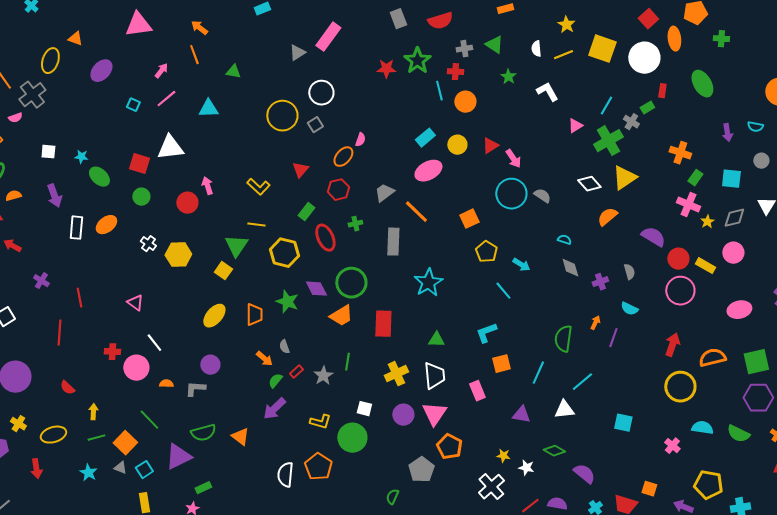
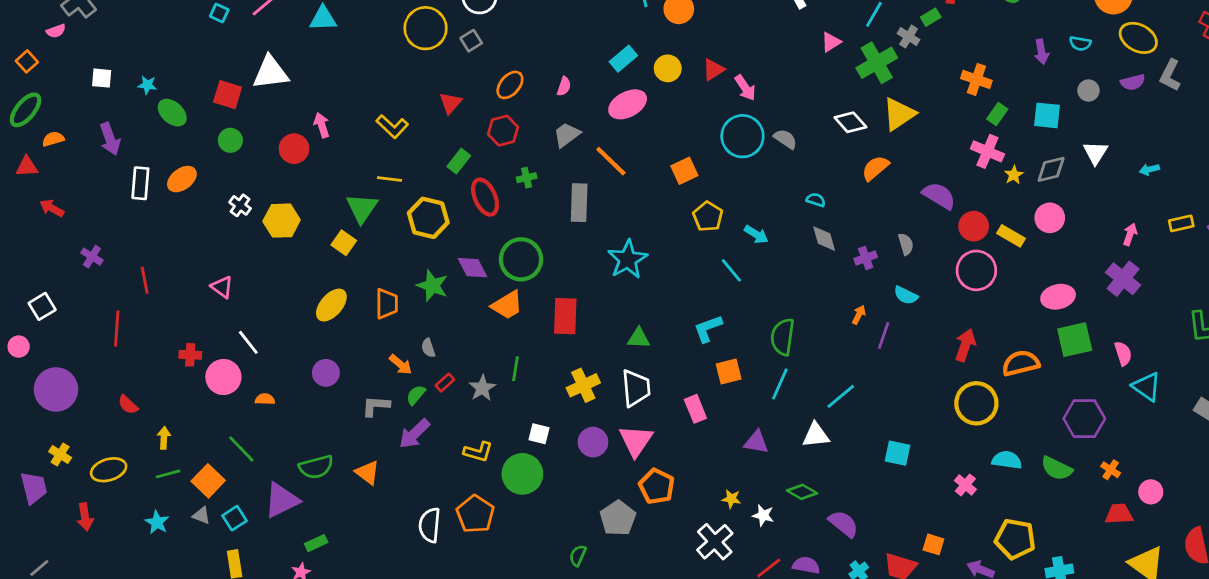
pink semicircle: (360, 140) -> (564, 86), moved
green semicircle: (563, 339) -> (783, 337), moved
green square: (756, 362) -> (1075, 340), moved
gray L-shape: (195, 389) -> (376, 406), moved

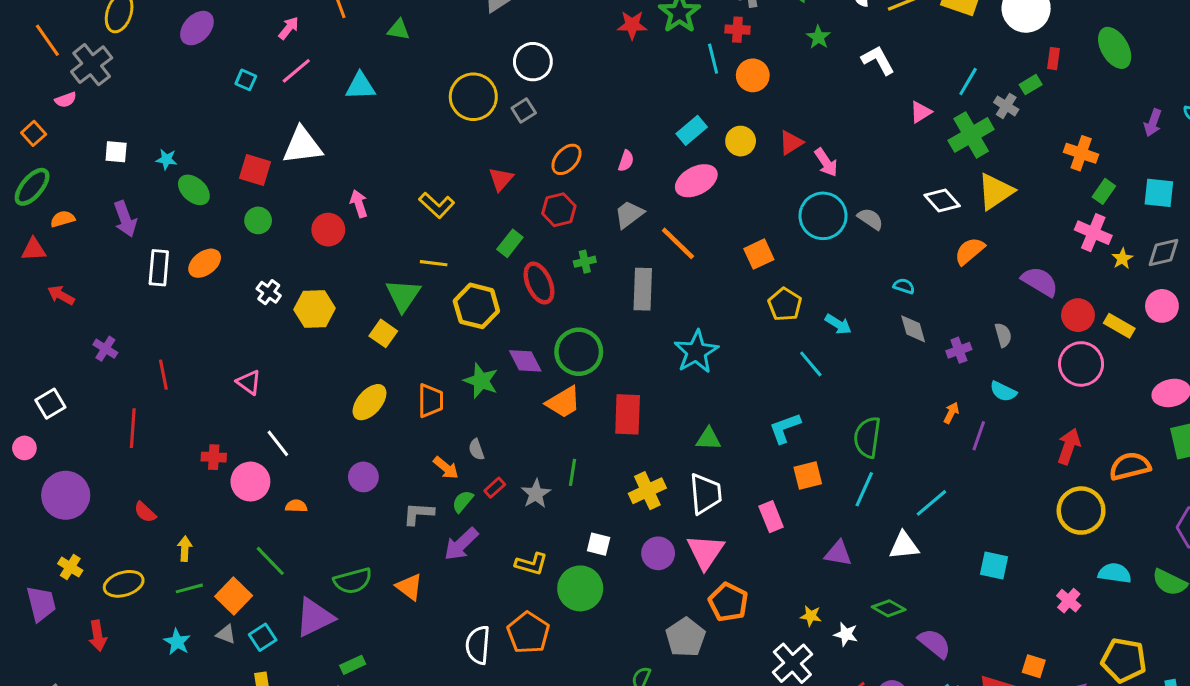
purple arrow: (1041, 52) -> (1153, 123), turned 30

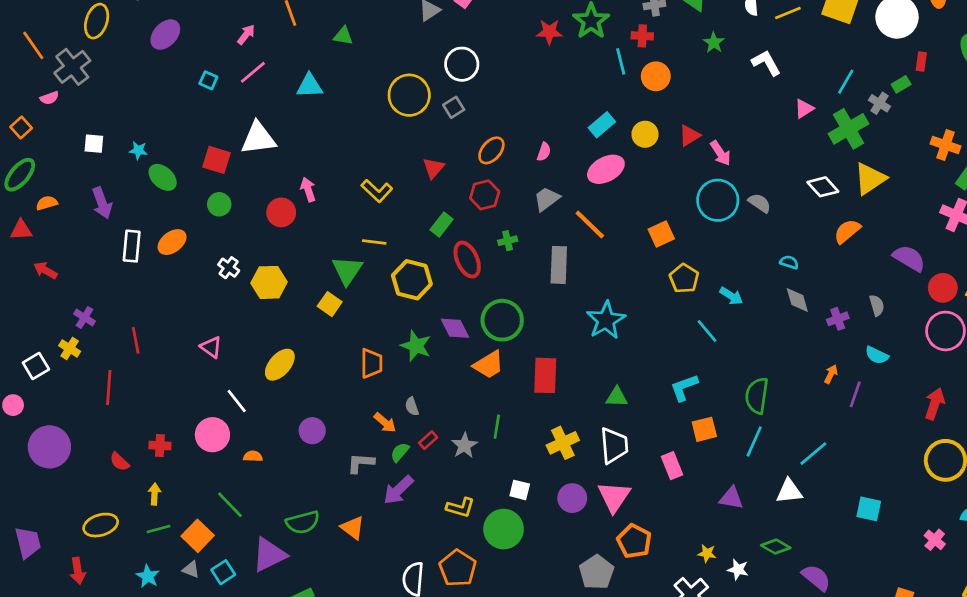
yellow ellipse: (370, 402) -> (280, 365), moved
red cross: (214, 457) -> (160, 446), moved
yellow cross: (70, 567) -> (70, 348), moved

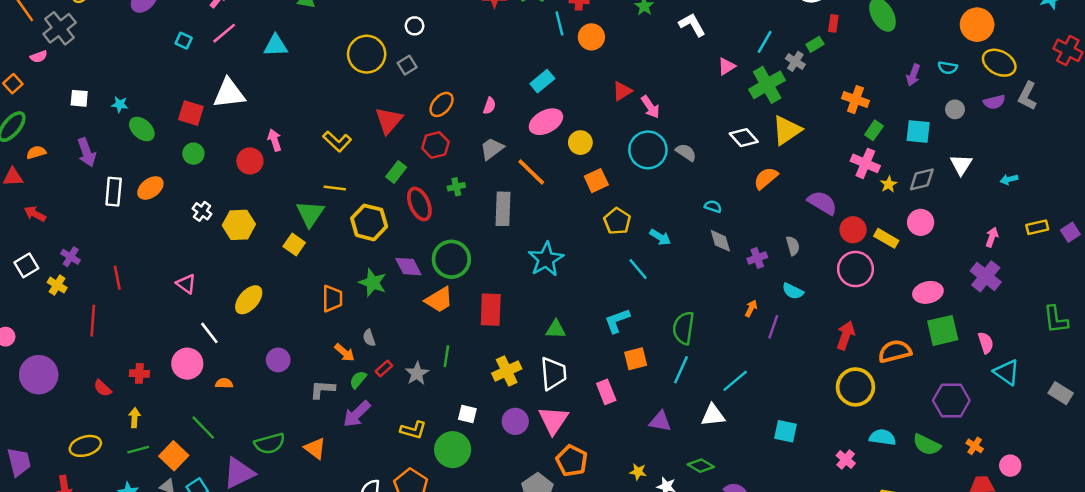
white circle: (462, 64) -> (415, 26), size x0.6
yellow circle: (645, 134) -> (580, 143), moved
red triangle: (433, 168) -> (389, 120), size x1.4
white square: (36, 366) -> (26, 265), moved

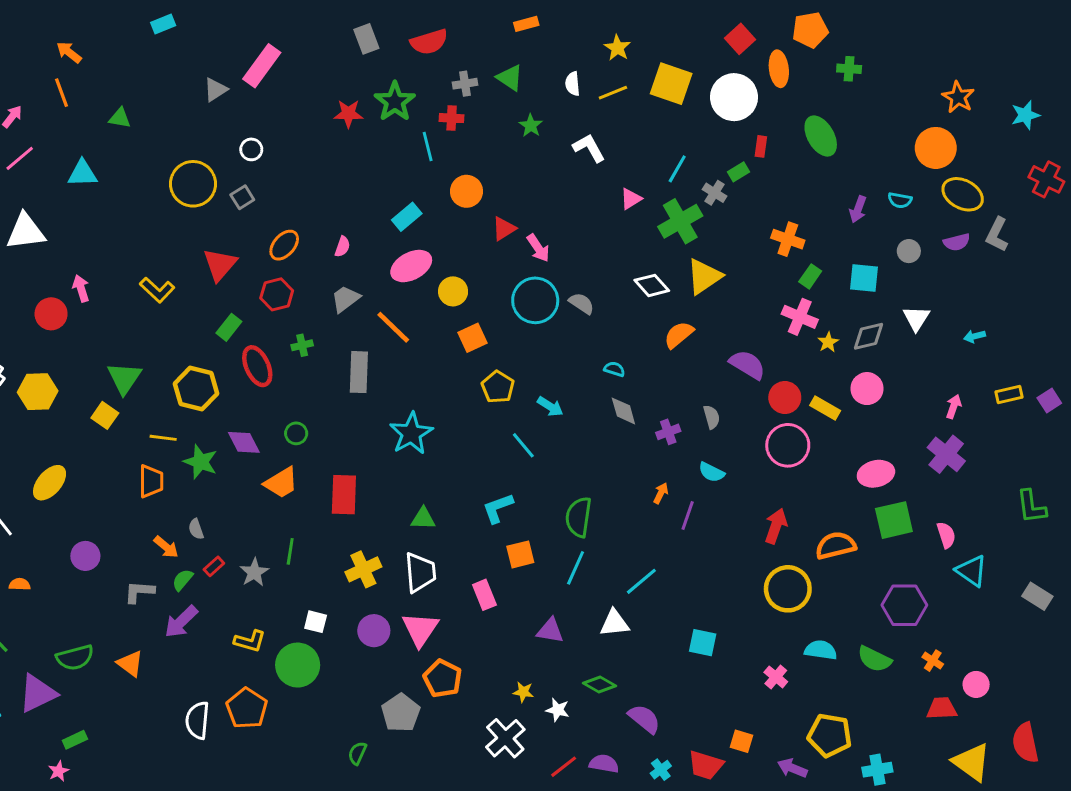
orange circle: (591, 37) -> (466, 191), moved
yellow line: (335, 188) -> (163, 438), moved
green circle: (451, 259) -> (296, 433), size x0.5

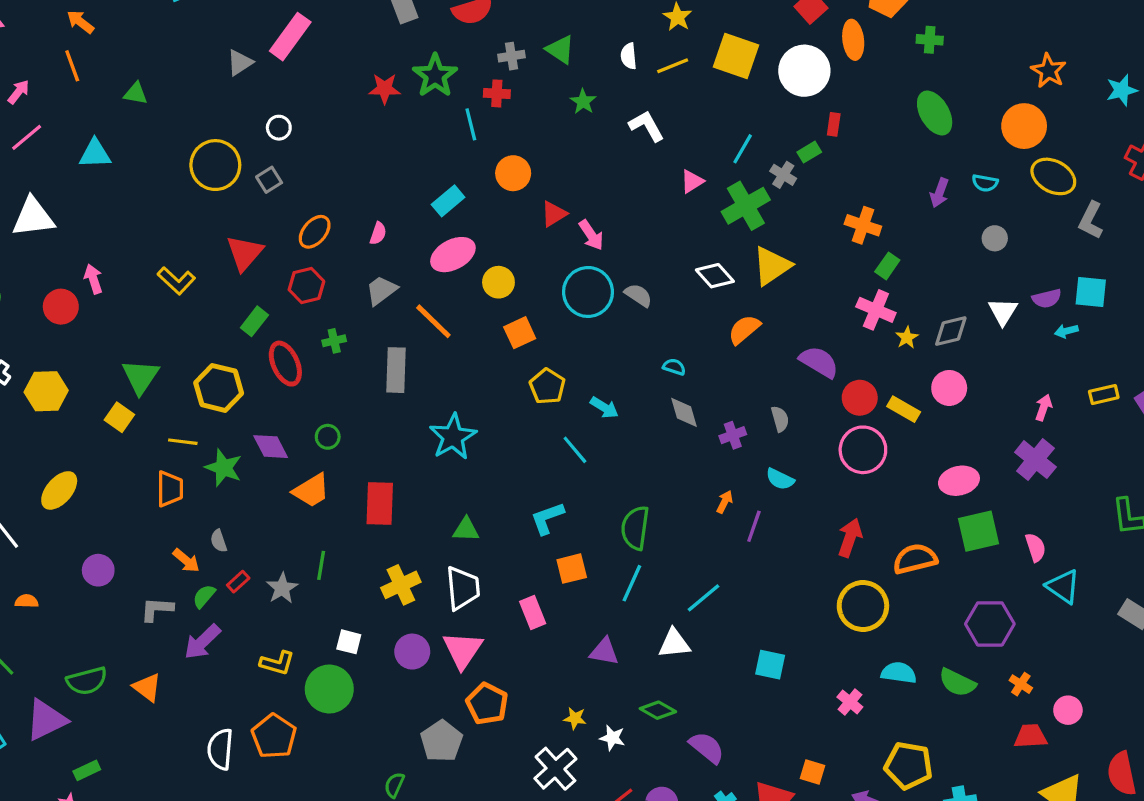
green ellipse: (821, 136) -> (935, 113), moved
purple semicircle: (957, 242) -> (1047, 298), moved
cyan square: (864, 278) -> (1091, 292), moved

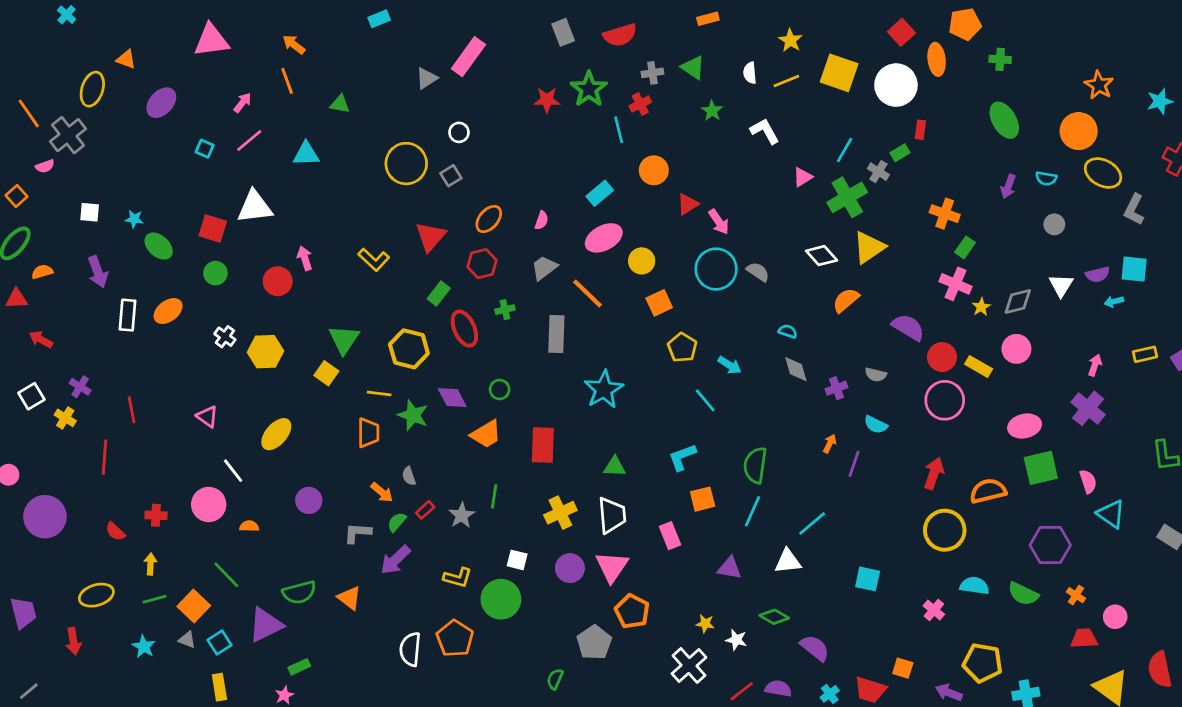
red cross: (497, 93) -> (640, 104), turned -30
gray semicircle: (780, 419) -> (876, 375), turned 120

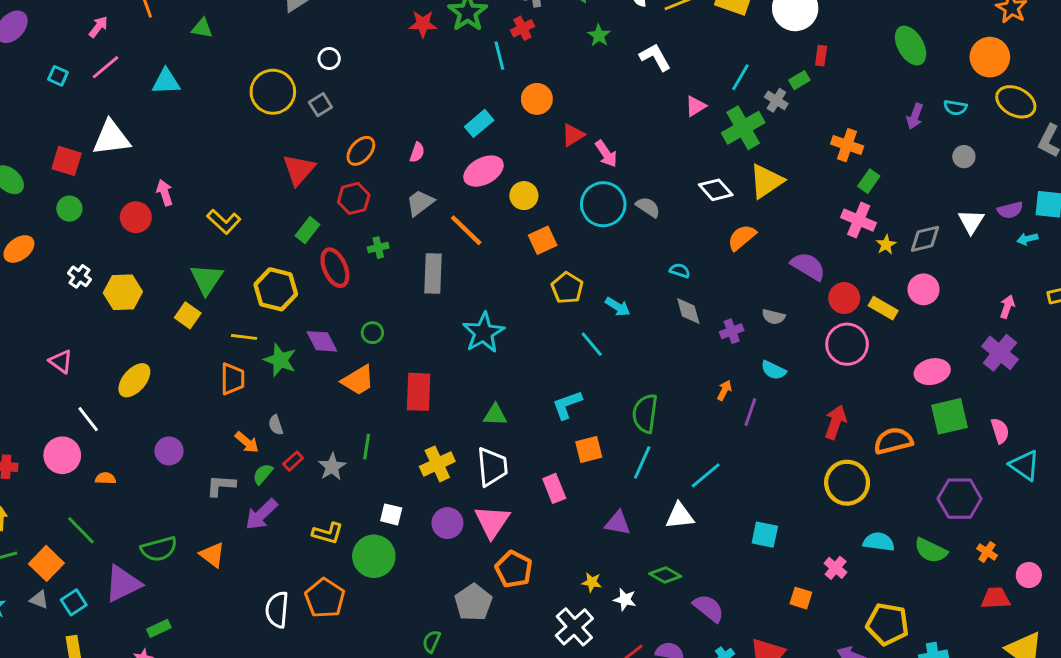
yellow L-shape: (374, 260) -> (224, 222), moved
orange square: (903, 668) -> (801, 598), moved

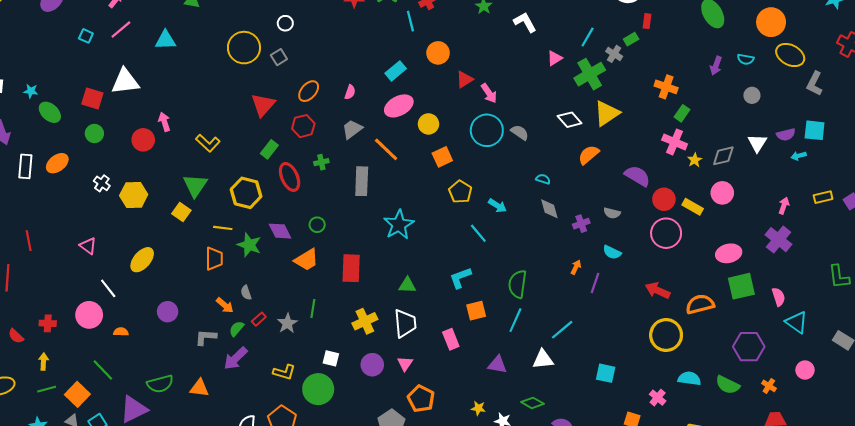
red arrow: (836, 422) -> (658, 290), turned -85
pink triangle: (492, 522) -> (405, 364), size x0.6
orange triangle: (212, 555) -> (199, 388), turned -30
pink circle: (1029, 575) -> (805, 370), moved

